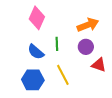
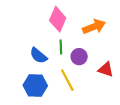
pink diamond: (37, 18) -> (58, 19), moved
purple circle: (86, 47) -> (79, 57), moved

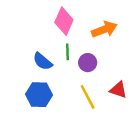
red triangle: (106, 69) -> (118, 90), moved
yellow line: (67, 80) -> (88, 97), moved

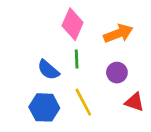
purple circle: (88, 63) -> (117, 73), moved
yellow line: (88, 97) -> (83, 102), moved

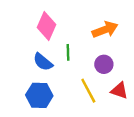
pink diamond: (73, 24) -> (46, 26), moved
yellow line: (83, 102) -> (88, 91), moved

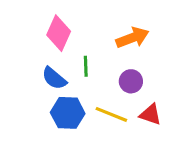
yellow line: (88, 91) -> (111, 114), turned -40
blue hexagon: (39, 95) -> (68, 113), moved

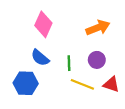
green line: (86, 66) -> (69, 63), moved
blue hexagon: (68, 113) -> (26, 83), moved

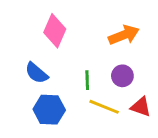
blue semicircle: (40, 58) -> (36, 73), moved
blue hexagon: (26, 83) -> (49, 110), moved

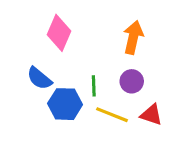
orange arrow: (124, 35) -> (133, 37), turned -56
blue hexagon: (49, 110) -> (65, 104), moved

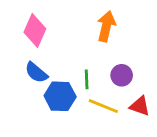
pink diamond: (59, 33) -> (35, 31), moved
orange arrow: (133, 37) -> (106, 26), moved

